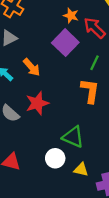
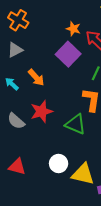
green triangle: (73, 137) -> (76, 124), moved
yellow triangle: (81, 170) -> (83, 174), size x1.6

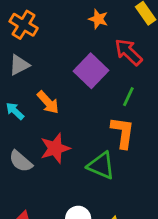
orange star: (73, 29) -> (98, 19), moved

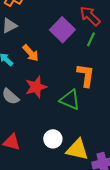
green line: (128, 97) -> (91, 39), moved

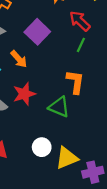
purple square: (62, 30) -> (37, 32), moved
yellow triangle: (77, 150) -> (67, 158), turned -35

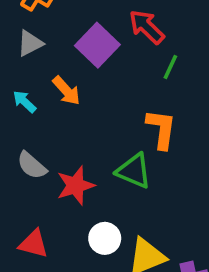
red arrow: (80, 21) -> (147, 27), moved
red star: (24, 94) -> (76, 185), moved

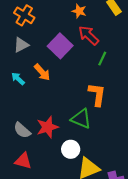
gray semicircle: (32, 165) -> (22, 130), moved
white circle: (105, 238) -> (71, 149), moved

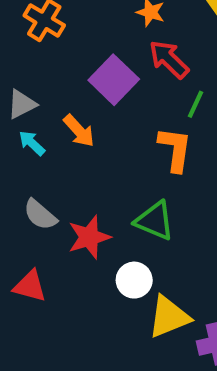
gray triangle: (21, 45) -> (22, 104), moved
orange L-shape: (97, 94) -> (175, 149), moved
gray semicircle: (22, 130) -> (40, 215), moved
red triangle: (23, 161) -> (30, 286), moved

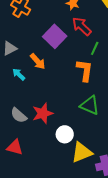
cyan arrow: (32, 143) -> (19, 74), moved
gray semicircle: (40, 215) -> (19, 115), moved
green triangle: (155, 221) -> (90, 105), moved
red triangle: (30, 286) -> (15, 147), moved

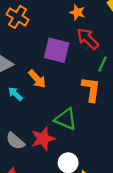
purple square: (55, 36) -> (57, 50), turned -30
green triangle: (90, 105) -> (66, 119), moved

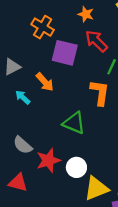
orange cross: (18, 17) -> (43, 27), moved
red star: (43, 139) -> (48, 160), moved

